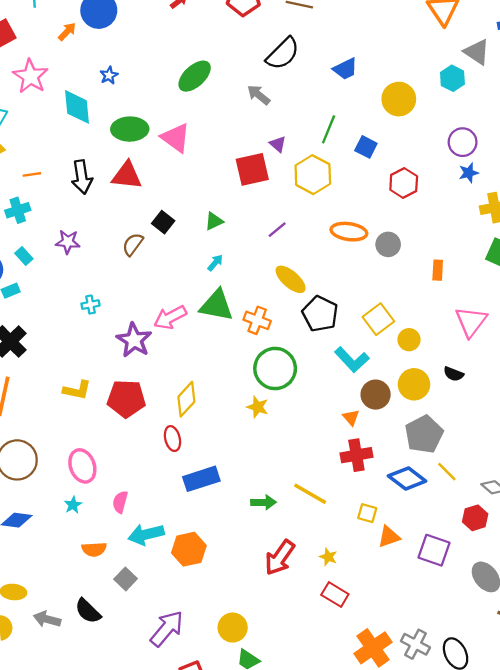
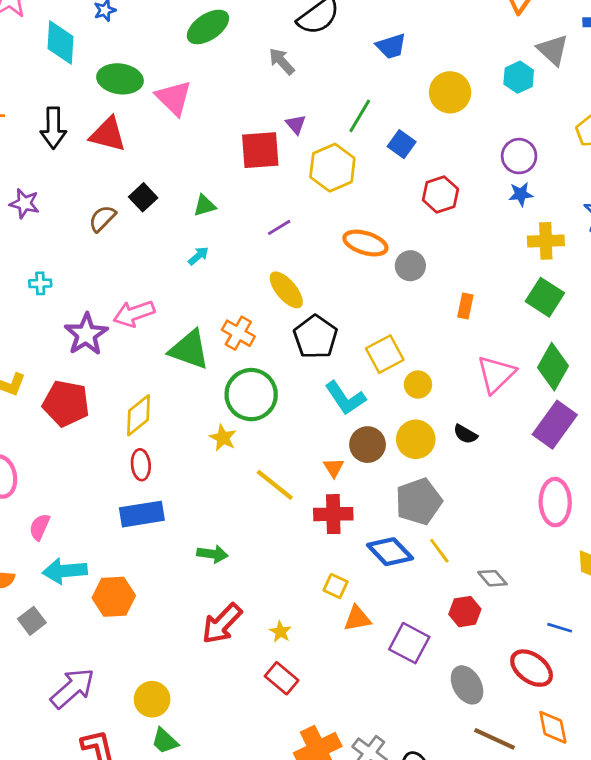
green triangle: (217, 305) -> (189, 350), moved
red ellipse: (172, 439) -> (141, 465), moved
yellow line: (310, 494) -> (275, 485), moved

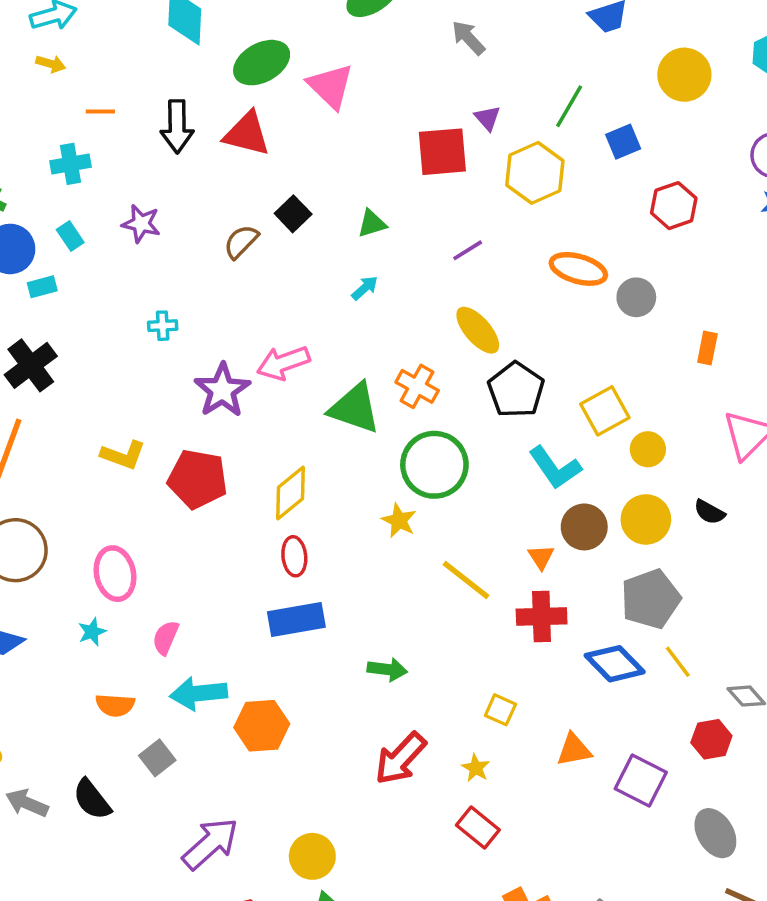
green ellipse: (120, 79) -> (262, 63), turned -36
blue square: (402, 144) -> (623, 142), turned 32
yellow square: (336, 586) -> (500, 710), moved

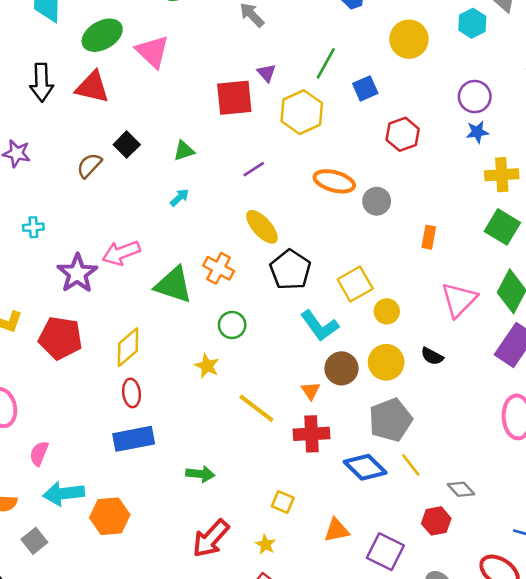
green circle: (434, 465) -> (232, 325), size x0.6

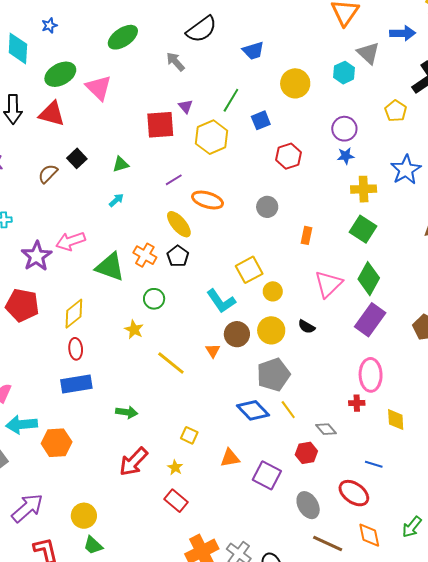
orange ellipse: (334, 181) -> (208, 200), moved
black pentagon: (290, 270) -> (178, 256), moved, size x0.7
red cross: (312, 434) -> (357, 403), moved, size x0.6

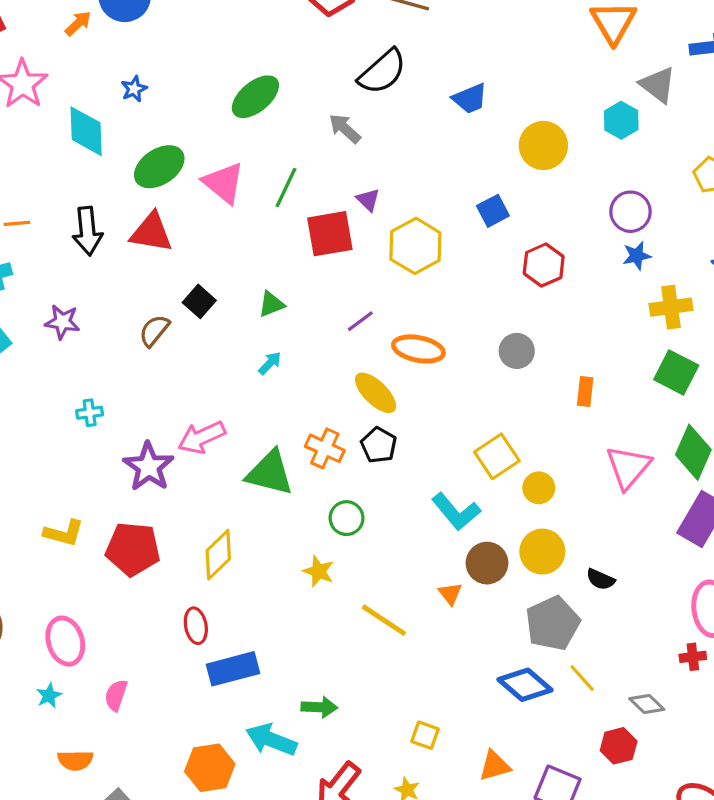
green line: (231, 100) -> (286, 188), moved
black semicircle: (307, 327) -> (600, 579), moved
red ellipse: (76, 349) -> (196, 626), moved
cyan arrow: (22, 424) -> (271, 740), moved, turned 32

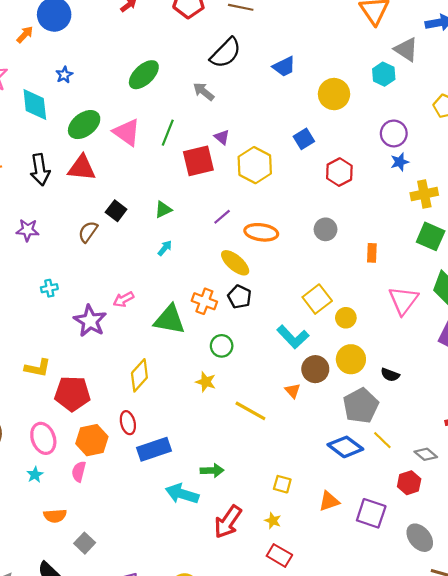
pink arrow: (202, 437) -> (124, 299), size x0.7
red pentagon: (133, 549) -> (72, 394), moved
orange hexagon: (210, 768) -> (92, 440), moved

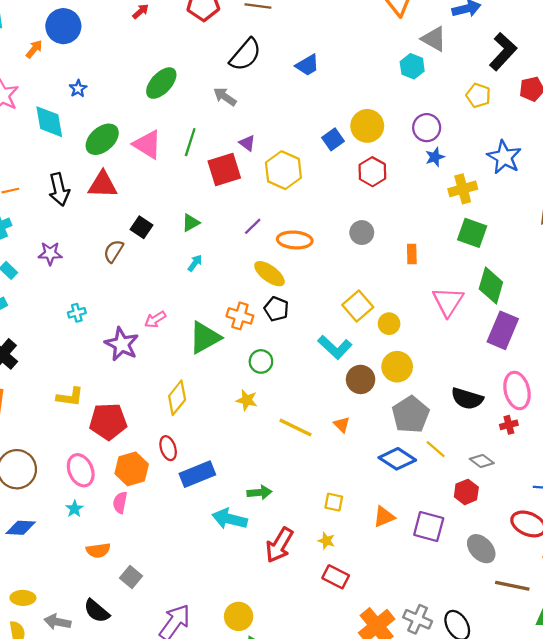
yellow circle: (334, 94) -> (367, 126), moved
green triangle: (170, 320) -> (205, 338), turned -36
black semicircle: (390, 375) -> (467, 399), moved, size x1.6
orange triangle: (293, 391) -> (342, 425), moved

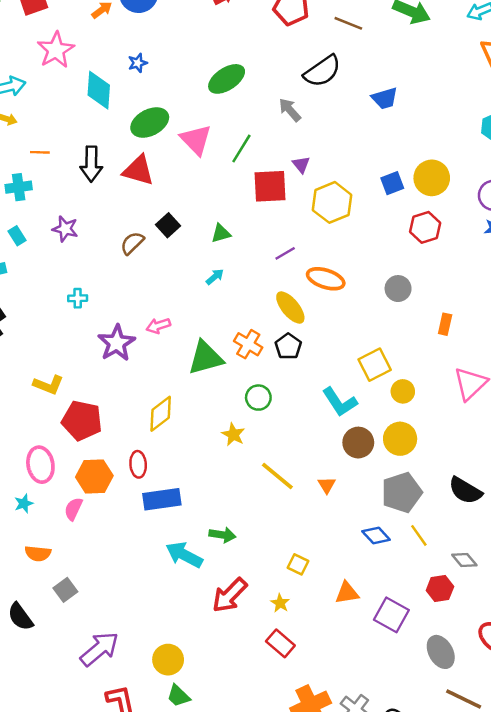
blue diamond: (397, 459) -> (376, 536), size x0.7

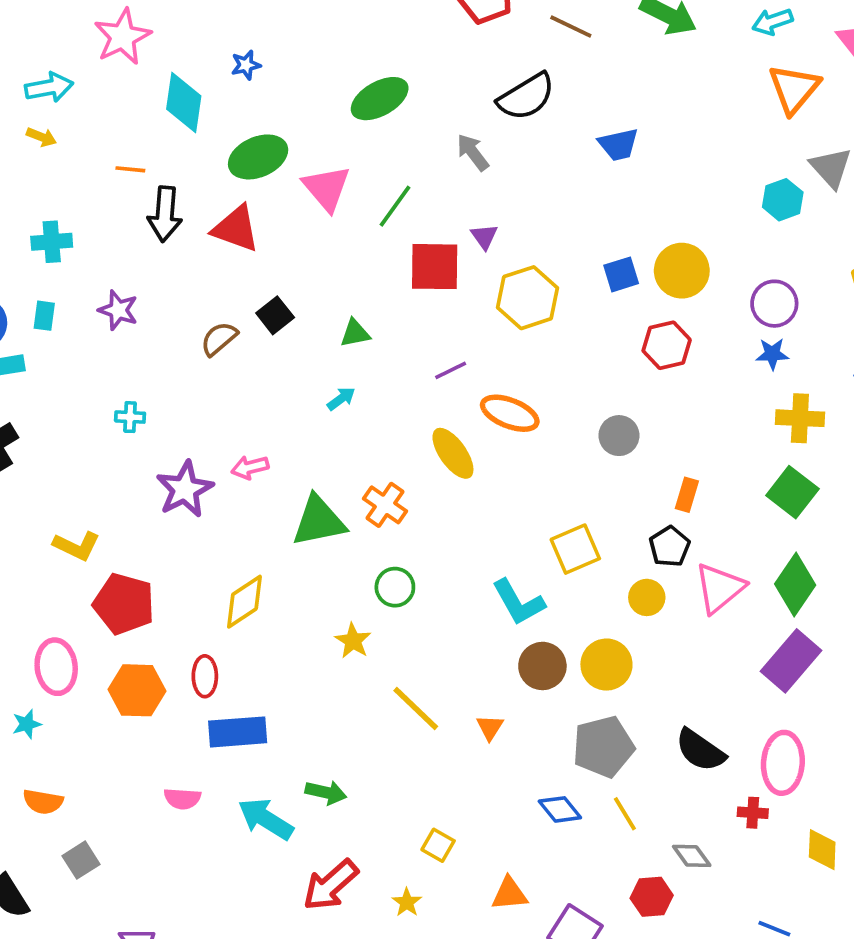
orange line: (40, 152) -> (130, 169), moved
cyan rectangle: (17, 236) -> (44, 316), turned 36
black pentagon: (288, 346) -> (670, 547), moved
yellow circle: (403, 391) -> (647, 597), moved
pink semicircle: (73, 509) -> (182, 799), moved, turned -115

